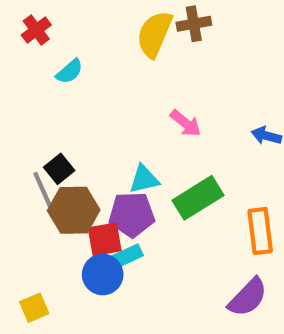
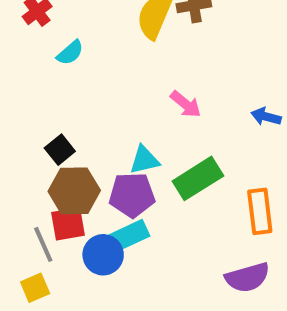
gray line: (43, 190) -> (43, 244), moved
red square: (105, 239) -> (68, 224), moved
cyan rectangle: (128, 256) -> (128, 236), size x1.4
purple semicircle: (248, 297) -> (247, 277), turned 30

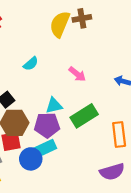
cyan semicircle: (70, 53) -> (31, 64), moved

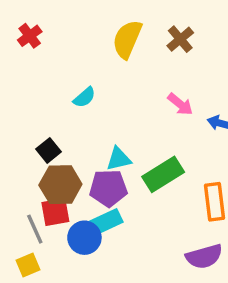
brown cross: (82, 18) -> (180, 39), moved, turned -30
pink arrow: (77, 74) -> (180, 104), moved

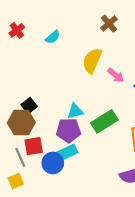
yellow semicircle: (127, 39) -> (92, 61), moved
brown cross: (180, 39) -> (109, 24), moved
cyan semicircle: (84, 97) -> (53, 37), moved
brown hexagon: (60, 185) -> (21, 123), moved

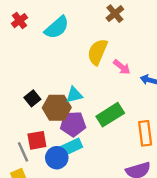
cyan semicircle: (53, 37) -> (57, 28), size x1.6
cyan triangle: (75, 111) -> (74, 95), moved
brown hexagon: (21, 123) -> (57, 108), moved

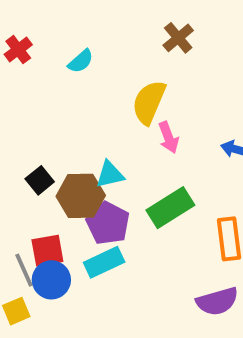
cyan semicircle: (57, 28) -> (81, 61), size x0.6
pink arrow: (122, 67) -> (168, 137), moved, turned 30
purple pentagon: (73, 124) -> (108, 223), turned 30
blue circle: (57, 158) -> (51, 280), moved

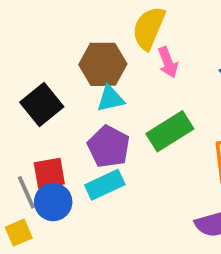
black square: (40, 180) -> (42, 104), size x1.5
brown hexagon: (81, 196) -> (103, 64), moved

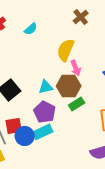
brown hexagon: (103, 64) -> (69, 86), moved
green rectangle: (170, 131) -> (77, 104), size x0.7
blue circle: (53, 202) -> (25, 136), moved

